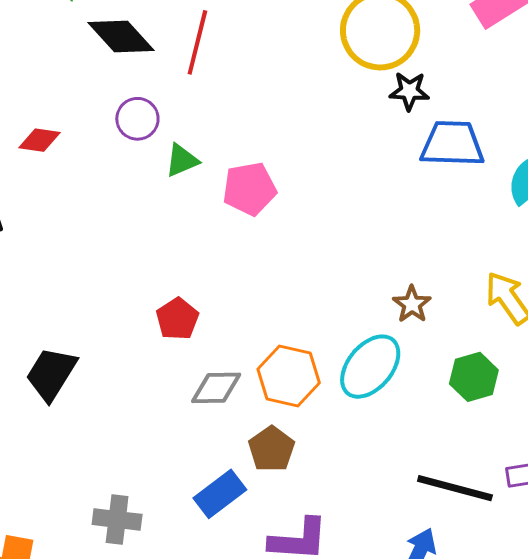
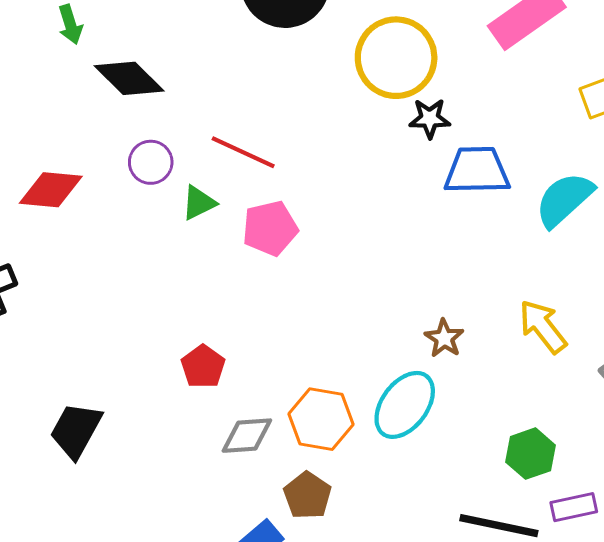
red line: (197, 42) -> (243, 152), moved, turned -76
red diamond: (39, 140) -> (51, 190), size x1.5
green hexagon: (474, 377) -> (531, 454), moved

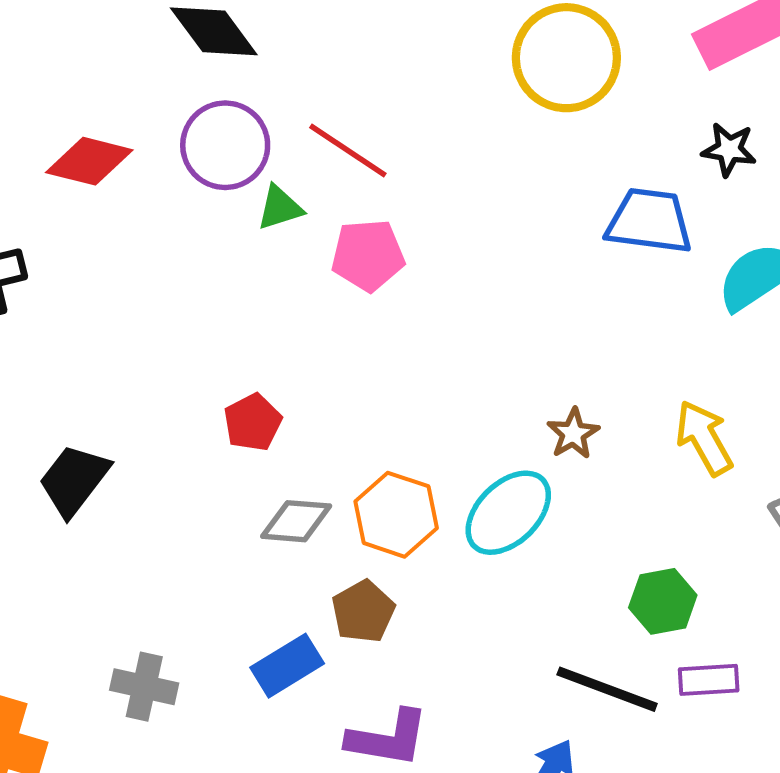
black star: (430, 118) -> (729, 149), moved
purple circle: (151, 162) -> (225, 145), size x1.5

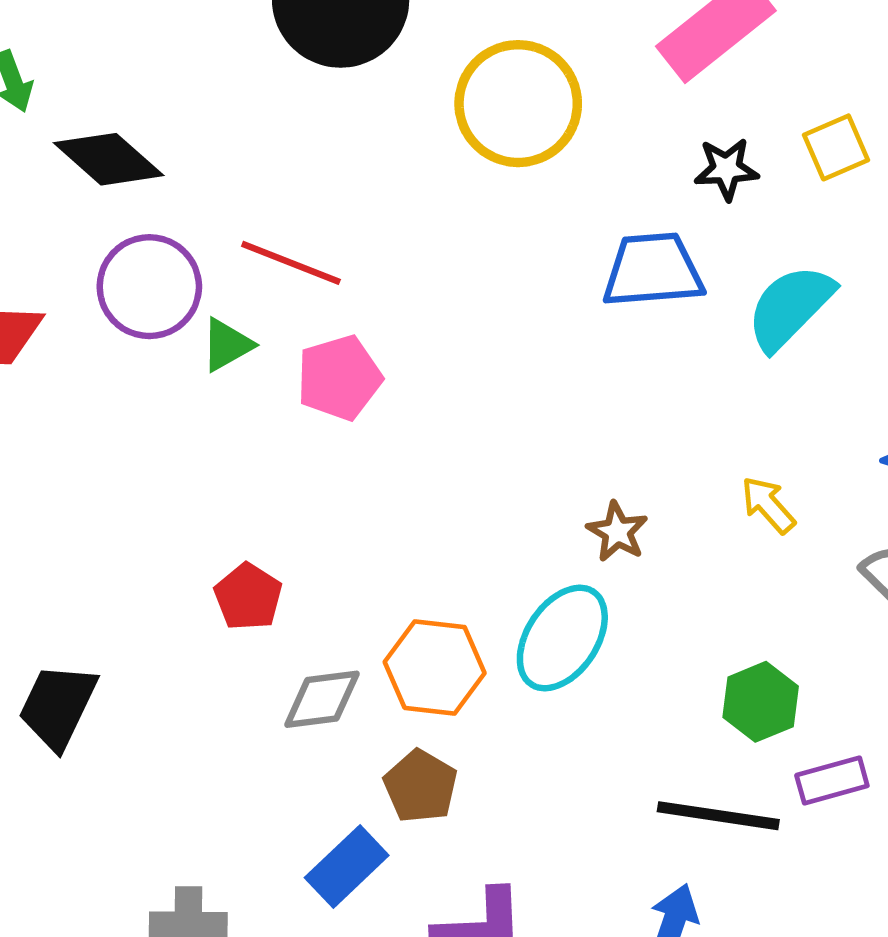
yellow arrow: (704, 438) -> (768, 505), size x0.7

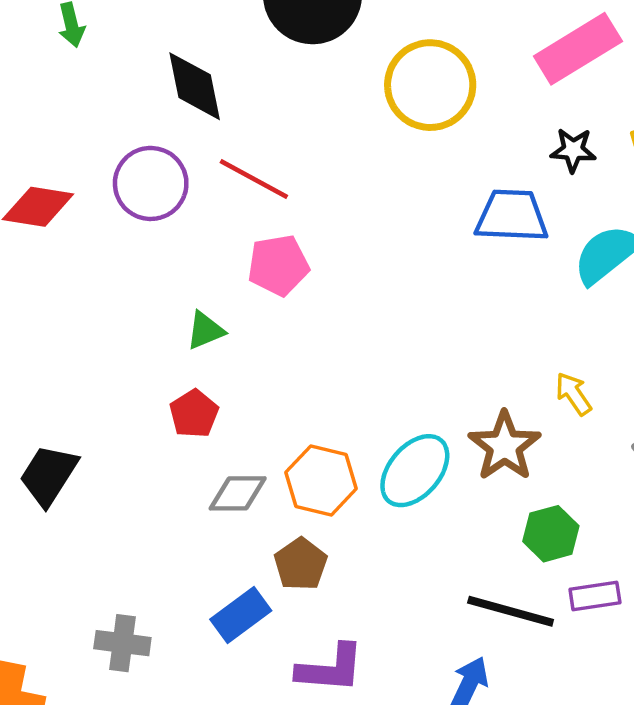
black diamond: (109, 159) -> (195, 86), moved, turned 30
green triangle: (227, 345) -> (205, 330), moved
brown star: (617, 532) -> (505, 446), moved, size x1.6

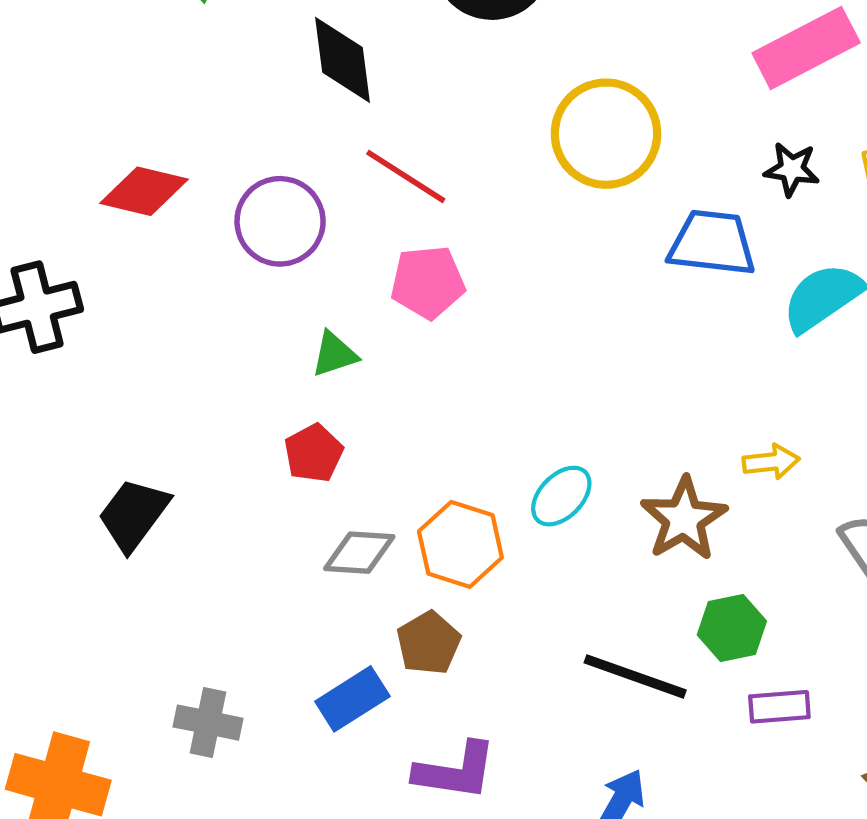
yellow circle: (430, 85) -> (606, 134), moved
purple circle: (151, 183) -> (280, 221), moved
yellow arrow: (573, 394) -> (771, 462), turned 114
cyan ellipse: (415, 471) -> (561, 496), moved, size x0.7
black line: (511, 611) -> (635, 676), moved

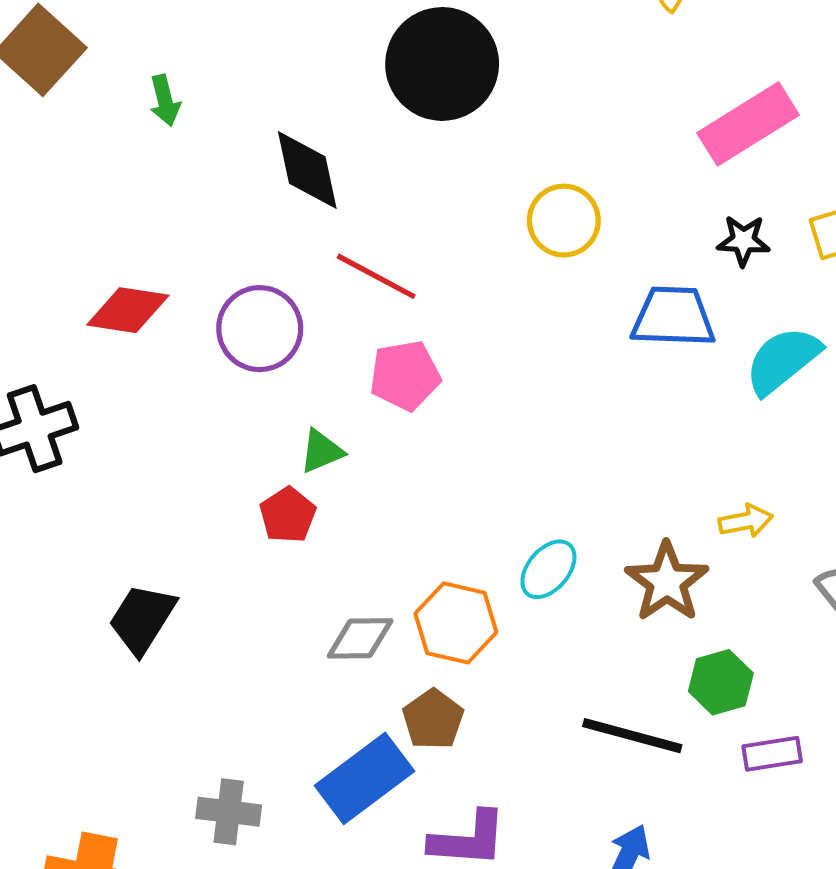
yellow circle: (606, 134) -> (564, 221), size x0.7
red pentagon: (314, 453) -> (288, 515), moved
blue rectangle: (352, 699) -> (365, 778), size x1.4

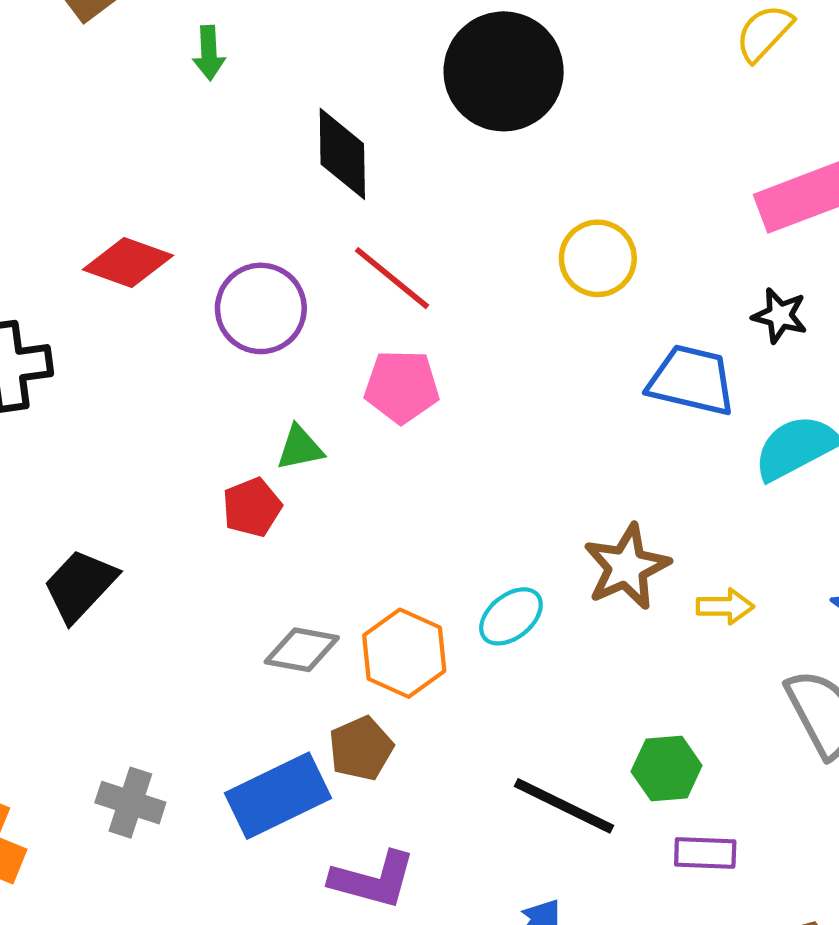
brown star: (667, 582) -> (627, 567), moved

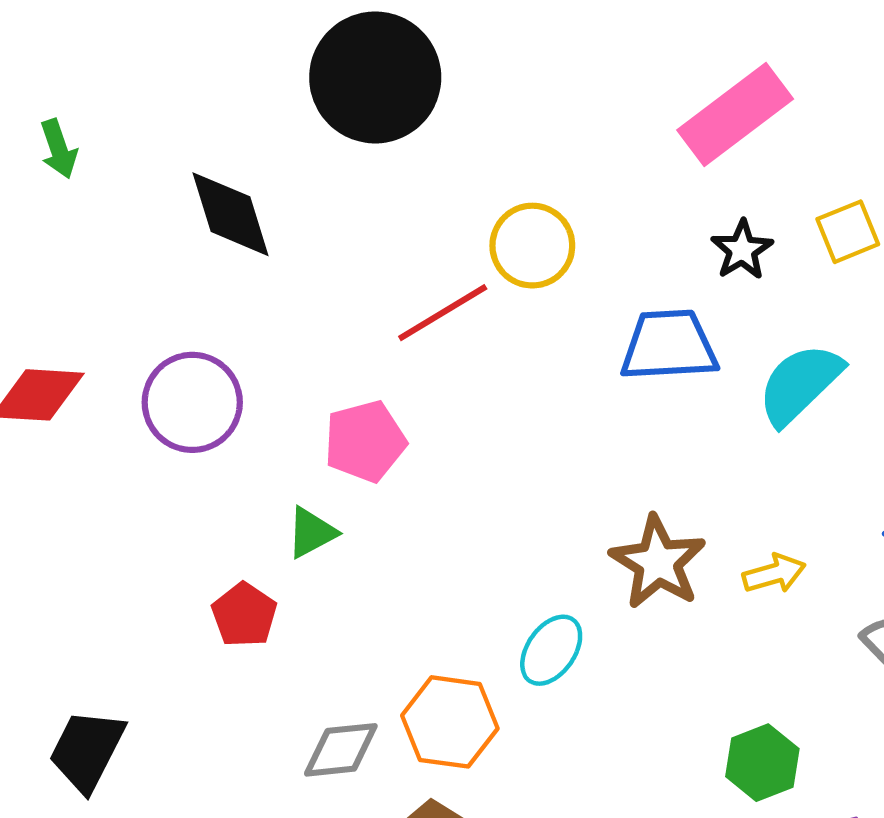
red line: (392, 278) -> (443, 313), moved, turned -54
black star: (780, 316) -> (742, 250), turned -30
green triangle: (300, 448) -> (311, 533), moved

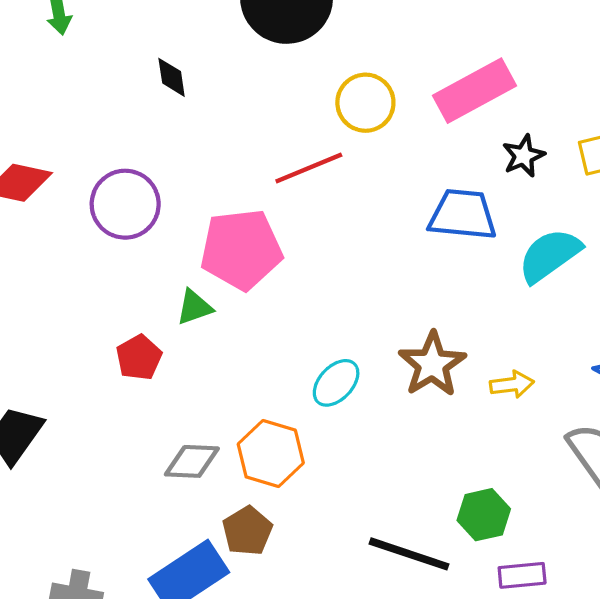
pink rectangle: (735, 115) -> (474, 91), moved
black diamond: (231, 214) -> (172, 77), size x0.6
yellow circle: (532, 246) -> (365, 103), moved
pink pentagon: (365, 441) -> (241, 249), size x1.4
cyan ellipse: (551, 650) -> (336, 383), moved

